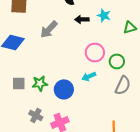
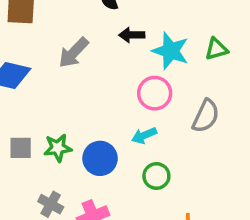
cyan star: (104, 15) -> (171, 51), moved, size x1.5
green circle: (117, 61) -> (156, 176), moved
gray semicircle: (123, 85) -> (206, 116), moved

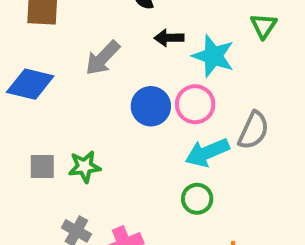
green triangle: (216, 49) -> (264, 26), moved, turned -40
cyan arrow: (144, 135) -> (207, 153), moved, size x1.5
blue circle: (100, 158) -> (151, 106), moved

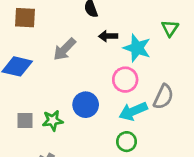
blue circle: (151, 106) -> (86, 105), moved

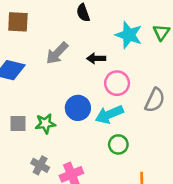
black arrow: (108, 36) -> (96, 58), moved
cyan star: (137, 48) -> (129, 35), moved
cyan arrow: (133, 111) -> (109, 114), moved

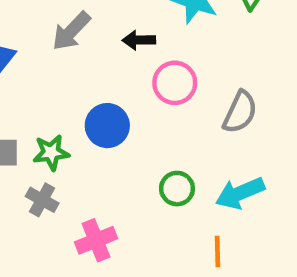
cyan arrow: (109, 114) -> (240, 193), moved
gray cross: (40, 165) -> (42, 200), moved

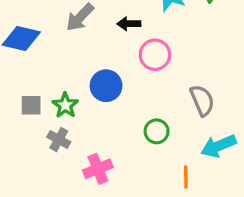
gray semicircle: (240, 112) -> (202, 100), moved, turned -48
green star: (51, 153) -> (65, 105), turned -30
cyan arrow: (240, 193) -> (219, 146), moved

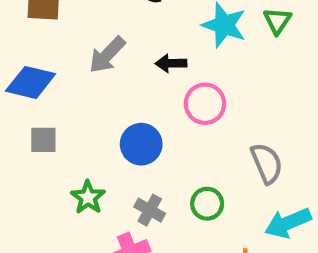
gray square: (31, 105) -> (43, 140), moved
green star: (65, 105) -> (88, 197), moved
gray cross: (59, 139) -> (150, 210), moved

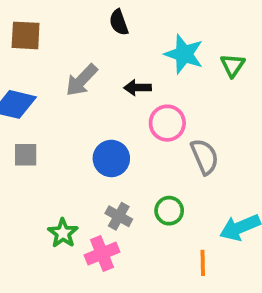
green triangle: (277, 21) -> (233, 65), moved
gray semicircle: (267, 163) -> (205, 157), moved
green star: (88, 197) -> (63, 233), moved

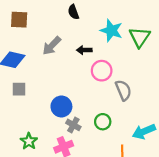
green triangle: (233, 65) -> (140, 37), size x1.5
blue circle: (111, 158) -> (61, 106), moved
green star: (63, 233) -> (29, 141), moved

